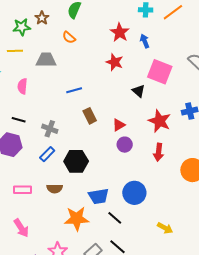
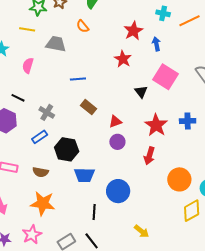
brown rectangle: (90, 116) -> (88, 107), turned -35
blue trapezoid: (99, 196) -> (84, 175), moved
black line: (115, 218) -> (94, 212), turned 42
orange star: (77, 219) -> (43, 203), moved

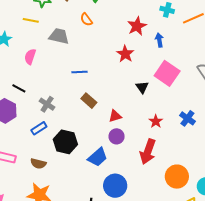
blue cross: (188, 121) -> (187, 118), turned 35
red star: (156, 125) -> (156, 121), size x0.6
red arrow: (149, 156) -> (148, 152), size x1.4
blue trapezoid: (84, 175) -> (98, 157), moved, turned -45

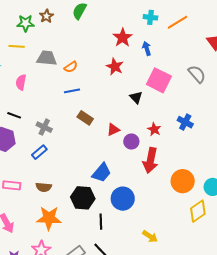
orange semicircle: (86, 20) -> (71, 67), moved, turned -80
purple circle: (117, 136) -> (131, 142), moved
black hexagon: (65, 142) -> (83, 198), moved

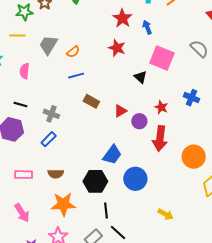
gray trapezoid: (47, 58) -> (48, 45), turned -60
black line: (101, 222) -> (106, 210), moved

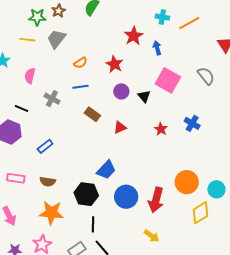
gray trapezoid: (48, 45) -> (56, 39), moved
red star: (117, 48) -> (114, 64), moved
gray cross: (51, 114) -> (52, 99), moved
purple circle: (139, 121) -> (121, 91), moved
red arrow: (160, 138) -> (156, 200), moved

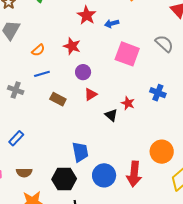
blue arrow: (157, 48) -> (112, 24), turned -80
black triangle: (144, 96) -> (111, 115), moved
red triangle: (120, 127) -> (91, 94), moved
blue trapezoid: (106, 170) -> (80, 152), turned -45

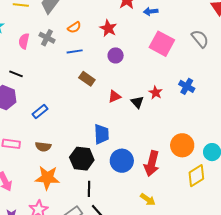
gray cross: (16, 90) -> (47, 38), moved
red triangle: (91, 94) -> (114, 96), moved

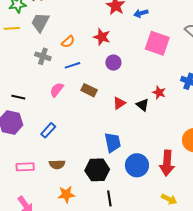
pink semicircle: (24, 41) -> (57, 90), moved, turned 35
orange star: (47, 178) -> (66, 194), size x0.7

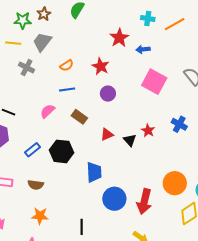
gray cross: (43, 56) -> (27, 68), moved
black hexagon: (97, 170) -> (62, 151), moved

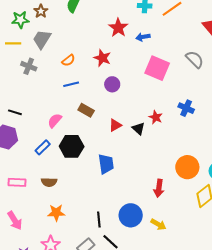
pink semicircle: (47, 111) -> (55, 121), moved
blue circle: (114, 199) -> (131, 215), moved
red arrow: (144, 201) -> (159, 188), size x0.7

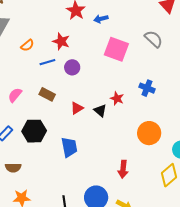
blue line: (71, 84) -> (47, 62), moved
pink semicircle: (55, 121) -> (15, 95), moved
orange circle: (187, 167) -> (149, 133), moved

